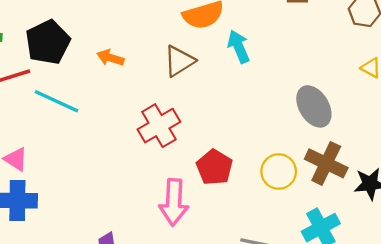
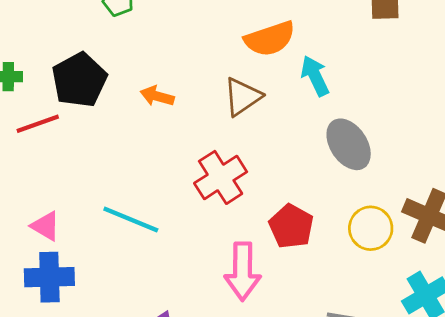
cyan line: (57, 101) -> (131, 219), moved
gray ellipse: (314, 106) -> (349, 144), moved

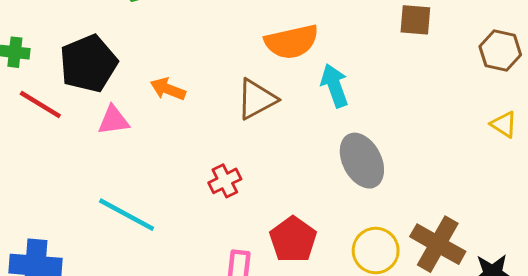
red line: (38, 124) -> (40, 104), turned 45
red cross: (221, 177) -> (225, 181), size x0.6
pink triangle: (46, 226) -> (113, 120), moved, turned -44

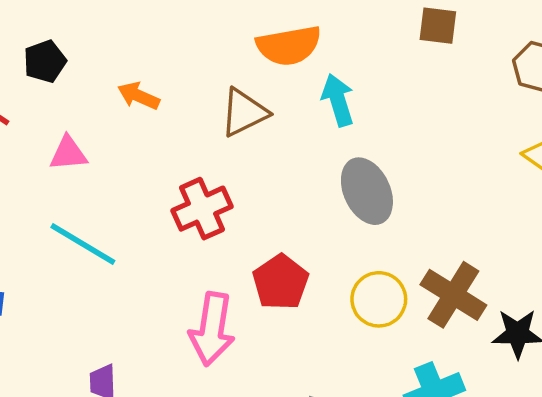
black pentagon: (88, 64) -> (45, 61), size x0.6
pink triangle: (113, 120) -> (68, 153), moved
red cross: (225, 181) -> (202, 209), size x1.5

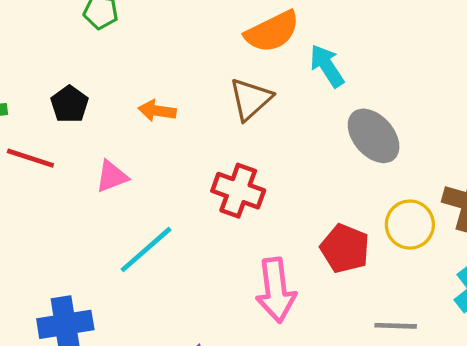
red cross: (202, 209) -> (238, 191), turned -30
cyan line: (83, 244) -> (146, 250), turned -56
red pentagon: (281, 282) -> (345, 248), moved

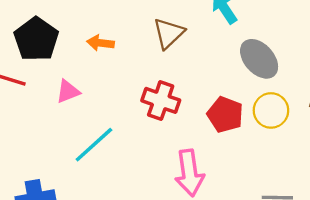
black pentagon: (70, 104) -> (36, 39), size x1.6
yellow circle: (410, 225) -> (271, 110), moved
red pentagon: (345, 248) -> (225, 115), moved

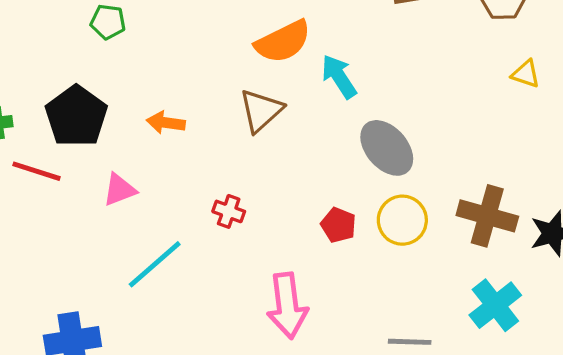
red cross: (161, 100) -> (229, 211), moved, size x0.6
red pentagon: (225, 115) -> (338, 225), size x0.7

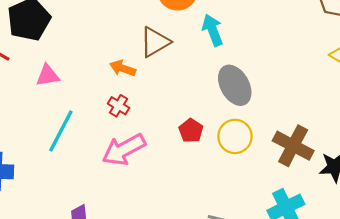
orange arrow: (166, 123) -> (123, 68), moved
cyan line: (155, 264) -> (61, 131), turned -33
pink arrow: (287, 306) -> (124, 150), moved, turned 57

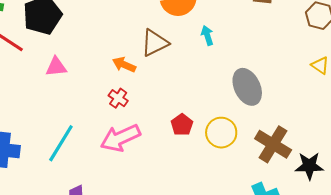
cyan arrow: (213, 30) -> (207, 35), size x0.7
gray ellipse: (235, 85) -> (247, 87), moved
cyan line: (61, 131) -> (61, 143), moved

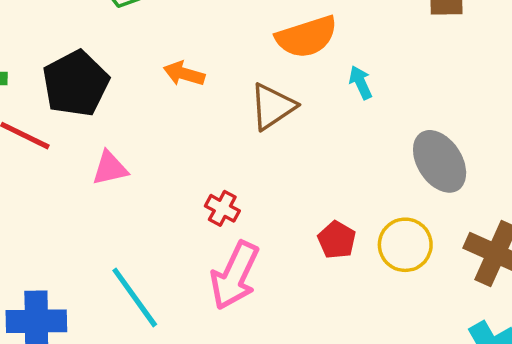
orange arrow: (124, 65) -> (184, 74), moved
pink arrow: (120, 138) -> (235, 276), turned -33
cyan line: (61, 143) -> (135, 297), turned -60

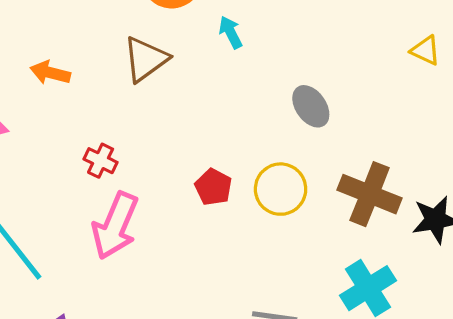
orange arrow: (184, 74) -> (50, 73), moved
gray ellipse: (440, 161) -> (311, 106), size x0.7

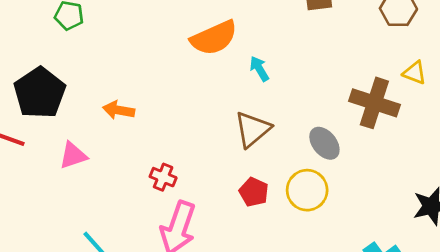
brown triangle: (146, 59) -> (252, 129), moved
gray ellipse: (311, 106) -> (324, 143), moved
brown cross: (370, 194) -> (374, 103), moved

